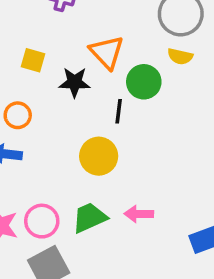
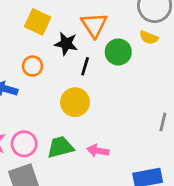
yellow square: (33, 60) -> (38, 22), size x1.4
black line: (119, 111) -> (85, 66), moved
orange circle: (18, 115) -> (32, 66), moved

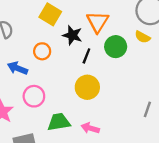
yellow circle: (75, 102) -> (87, 87), moved
pink circle: (24, 144) -> (34, 96), moved

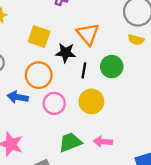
green circle: (116, 47) -> (112, 67), moved
orange circle: (42, 51) -> (39, 75), size x1.5
pink circle: (34, 96) -> (54, 103), moved

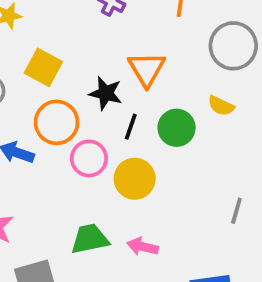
yellow square: (39, 37) -> (43, 67), moved
yellow semicircle: (136, 40) -> (221, 106), moved
pink circle: (54, 103) -> (89, 158), moved

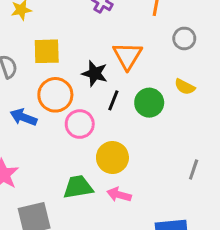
gray circle: (233, 46) -> (184, 38), moved, size x0.6
yellow square: (43, 67) -> (47, 51), turned -32
yellow circle: (135, 179) -> (112, 157), moved

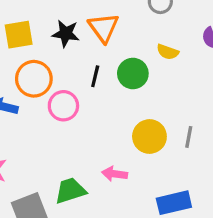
black star: (95, 73) -> (66, 34), moved
yellow circle: (112, 157) -> (149, 136), moved
green trapezoid: (78, 187) -> (70, 191), moved

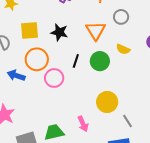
orange triangle: (104, 28) -> (96, 31), moved
gray line: (189, 137) -> (127, 121), moved, turned -48
pink arrow: (115, 174) -> (83, 124), turned -126

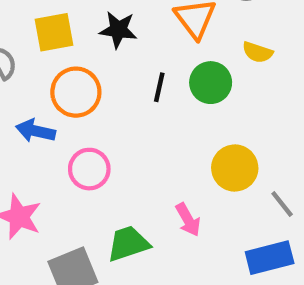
pink circle: (54, 78) -> (89, 169), moved

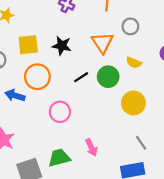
black line: (159, 87) -> (81, 77), turned 40
yellow circle: (235, 168) -> (133, 103), moved
pink circle: (89, 169) -> (60, 112), moved

